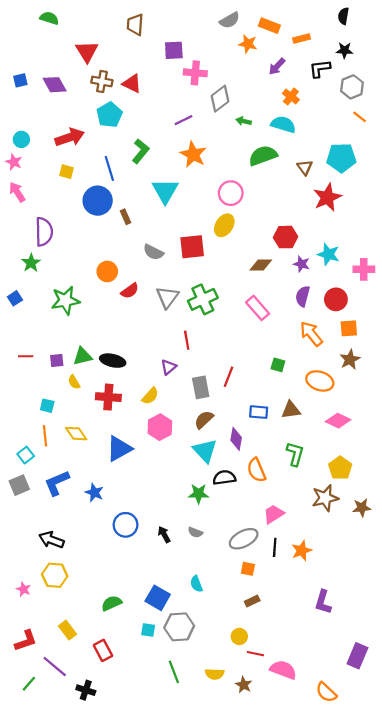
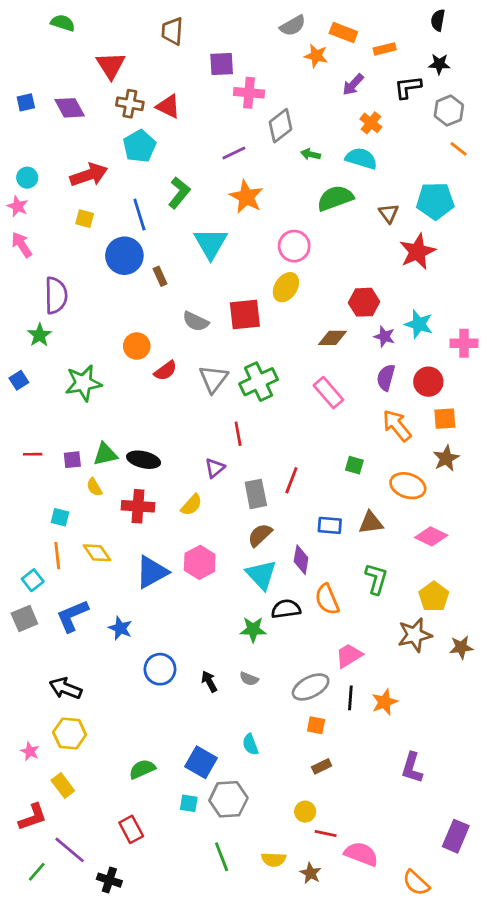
pink hexagon: (160, 427) -> (200, 562), moved
yellow rectangle: (68, 630) -> (63, 786), moved

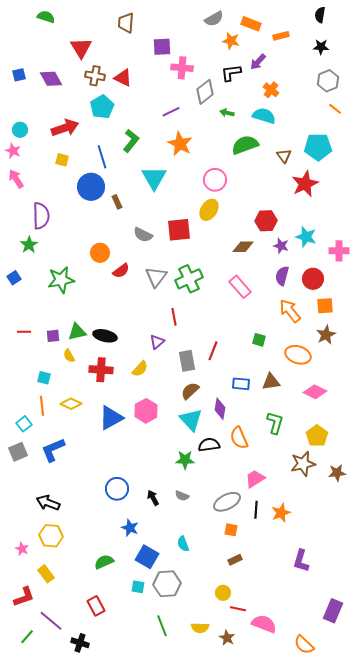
black L-shape: (408, 87) -> (231, 73), moved
yellow diamond: (97, 553) -> (71, 404), turned -30
blue star: (120, 628) -> (130, 528), moved

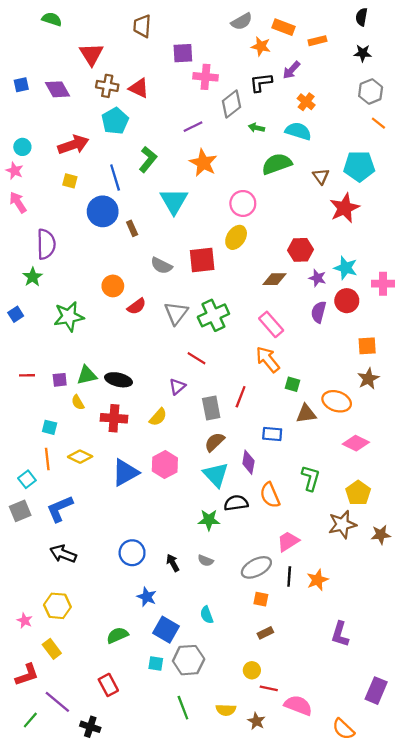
red circle: (313, 279) -> (347, 301), moved
orange arrow: (290, 311) -> (268, 359), moved
red line: (174, 317) -> (196, 358), turned -48
brown triangle: (271, 382) -> (306, 414), moved
black arrow: (48, 503) -> (63, 554), moved

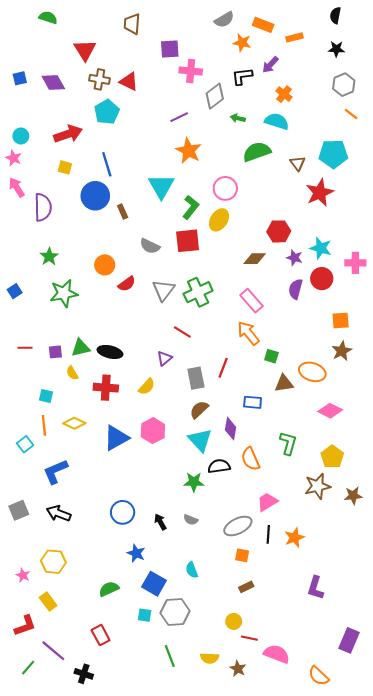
green L-shape: (148, 159) -> (191, 207), moved
purple semicircle: (46, 244) -> (43, 207), moved
green star: (33, 277) -> (49, 257), moved
gray square: (20, 511) -> (19, 510), moved

